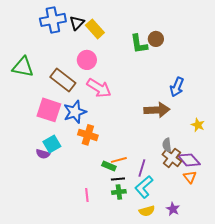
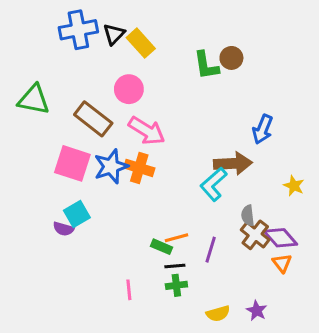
orange cross: (88, 135) -> (139, 168), moved
cyan L-shape: (144, 187) -> (214, 184), moved

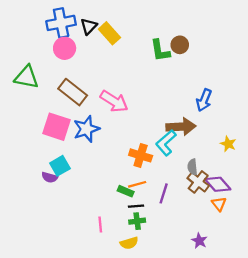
pink circle: (129, 89) -> (65, 48), moved
orange cross: (139, 168) -> (141, 155), moved
yellow semicircle: (218, 314) -> (129, 243), moved

